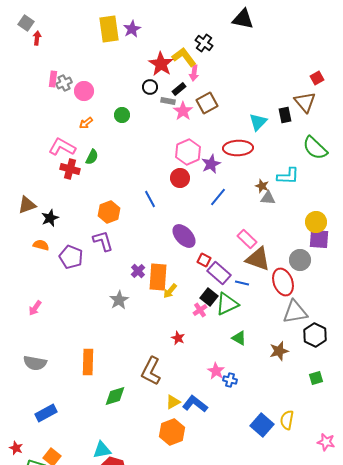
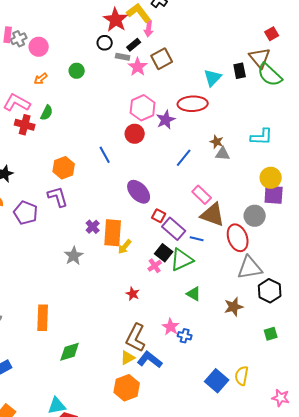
green semicircle: (315, 148) -> (270, 75), moved
cyan L-shape: (288, 176) -> (262, 137), moved
blue line: (218, 197) -> (184, 158), moved
brown L-shape: (151, 371) -> (136, 338), moved

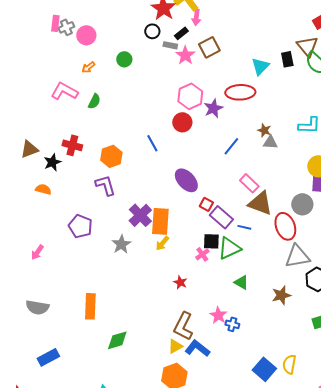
red cross: (25, 125) -> (72, 145), moved
purple pentagon: (26, 213) -> (80, 226), moved
purple cross: (93, 227) -> (140, 215), size x1.6
yellow arrow: (125, 247) -> (162, 243), moved
black square: (164, 253) -> (211, 241), turned -36

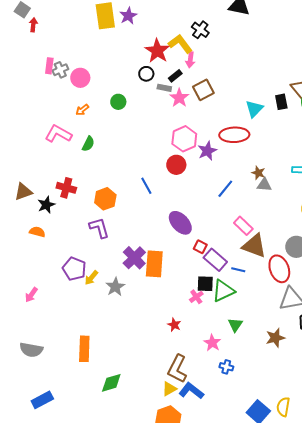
yellow arrow: (162, 243) -> (91, 278), moved
green triangle: (241, 282) -> (235, 325), turned 35
pink star: (218, 315) -> (212, 343), moved

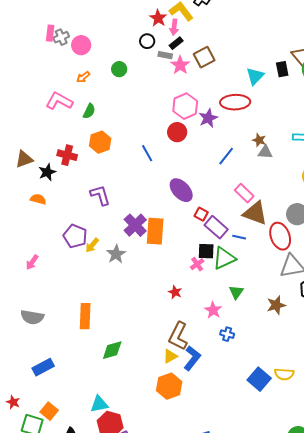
red star: (157, 51) -> (158, 18), size x0.7
pink arrow: (190, 60) -> (174, 27), moved
orange hexagon: (105, 199) -> (100, 142), moved
blue L-shape: (191, 391) -> (192, 358), turned 90
yellow semicircle: (283, 407) -> (284, 374), turned -96

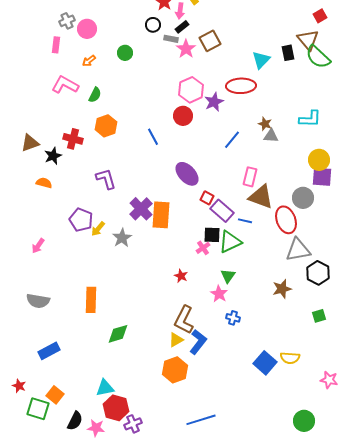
pink rectangle: (50, 33) -> (56, 45), moved
pink rectangle: (244, 193) -> (250, 177), turned 60
green triangle: (236, 292) -> (228, 276), moved

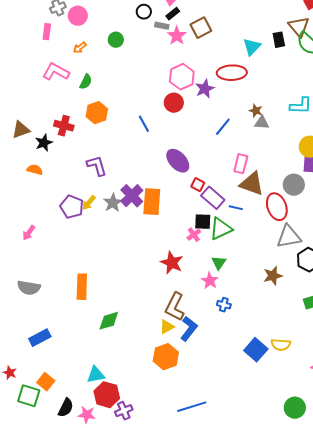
yellow arrow: (98, 229) -> (89, 203), moved
gray star: (122, 238) -> (113, 203), moved
red star: (181, 276) -> (172, 263), size x1.6

